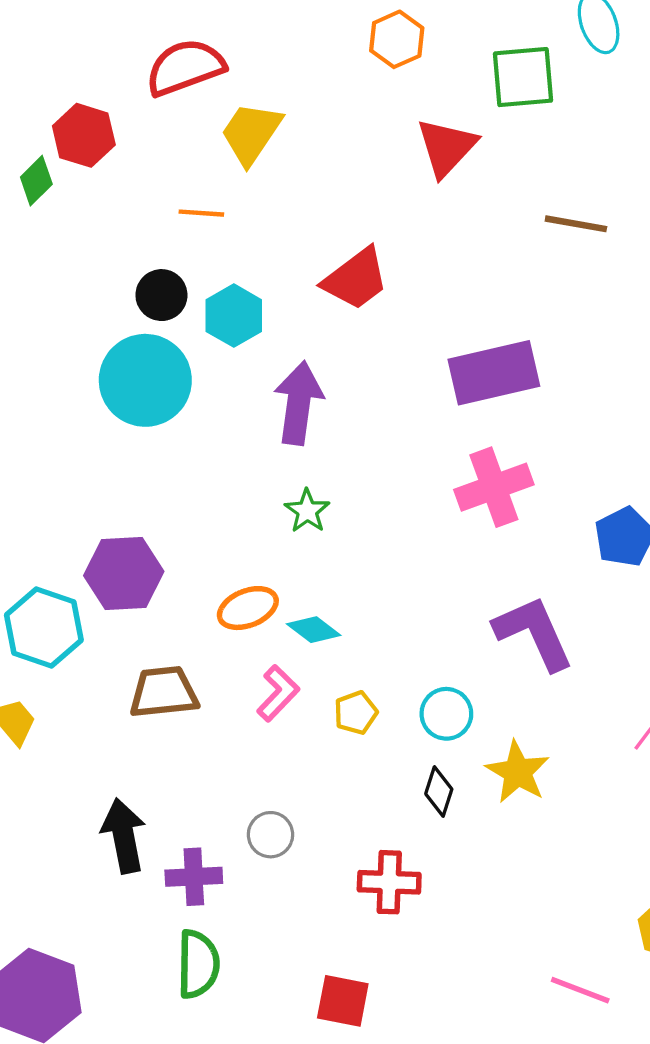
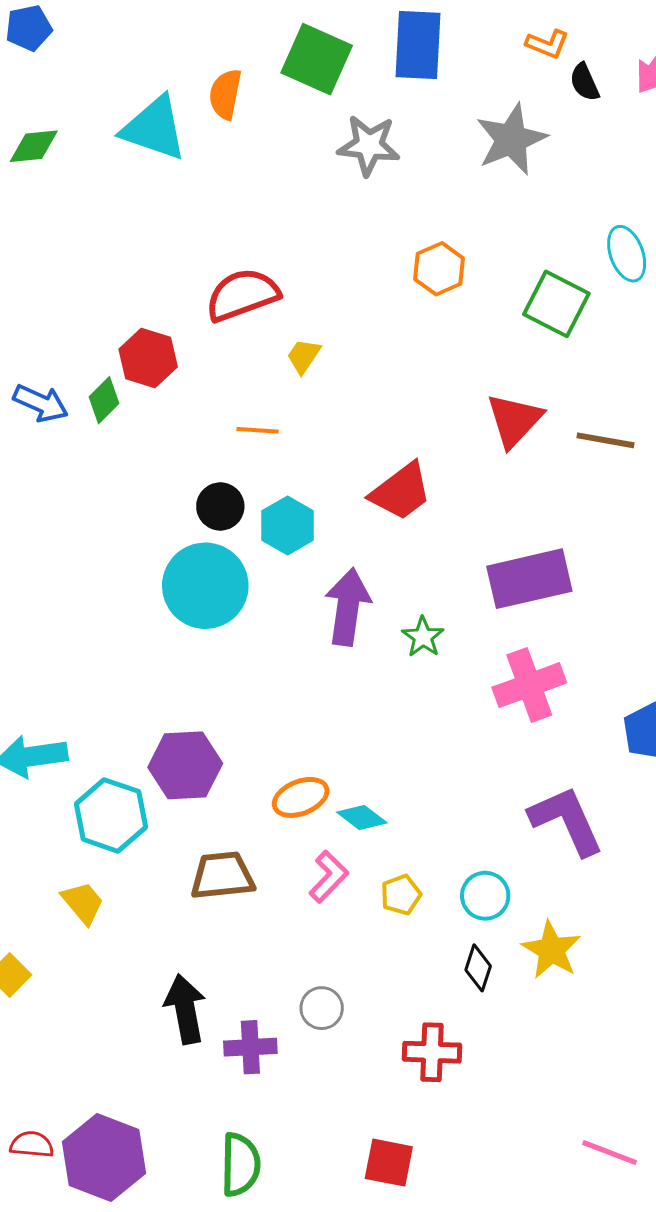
green square: (523, 77) -> (556, 304), turned 32
yellow trapezoid: (251, 133) -> (304, 356), size x0.6
red triangle: (446, 147) -> (514, 420), moved
green star: (307, 511) -> (423, 637), moved
green semicircle: (198, 964) -> (240, 1165), moved

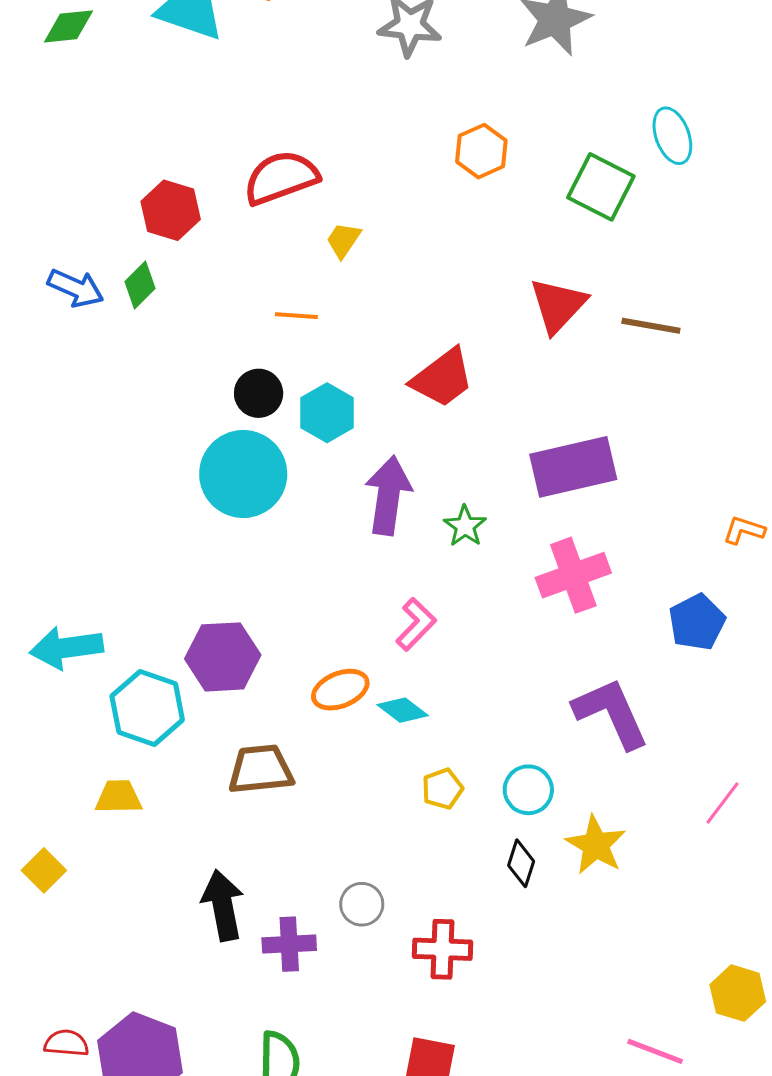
red hexagon: (148, 358) -> (171, 210), moved
pink L-shape: (329, 877) -> (416, 624), moved
yellow trapezoid: (83, 903) -> (119, 797), turned -51
red cross: (432, 1052) -> (442, 949), moved

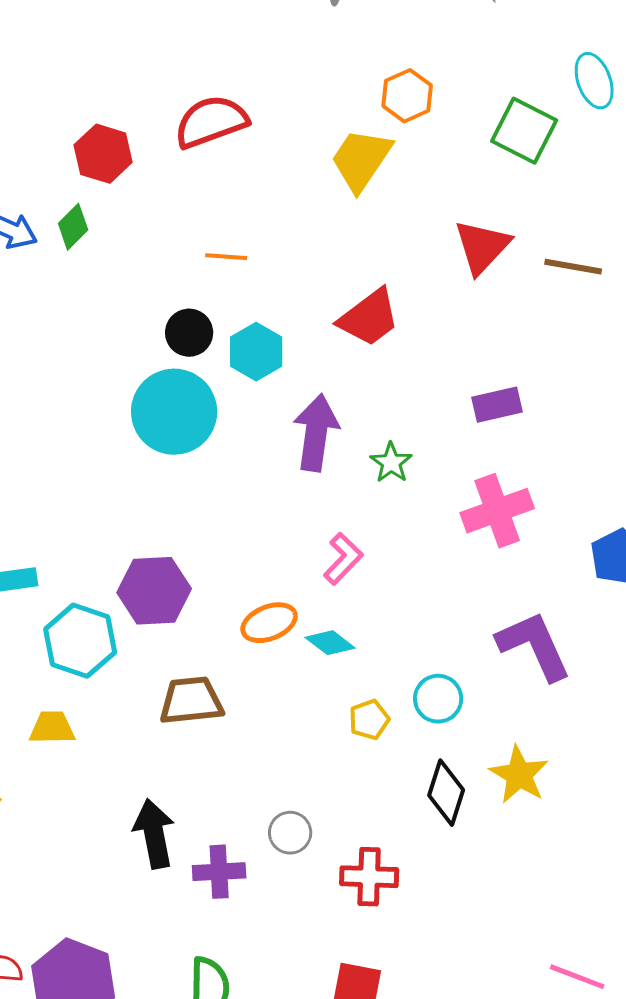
yellow trapezoid: (343, 240) -> (361, 160), moved, size x1.8
purple rectangle: (573, 467) -> (497, 405), size x0.6
cyan circle: (528, 790) -> (438, 699), moved
black diamond: (521, 863) -> (446, 793), size x1.4

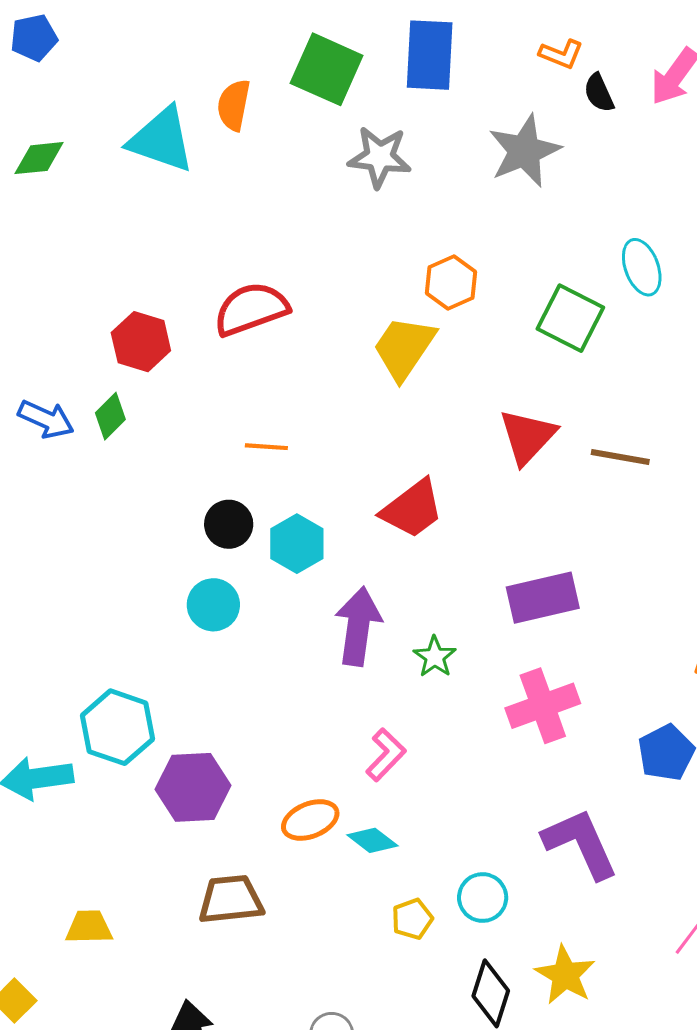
purple rectangle: (497, 405) -> (543, 598), size x1.4
cyan circle: (174, 412) -> (213, 605), size x0.6
cyan hexagon: (80, 641) -> (117, 727), moved

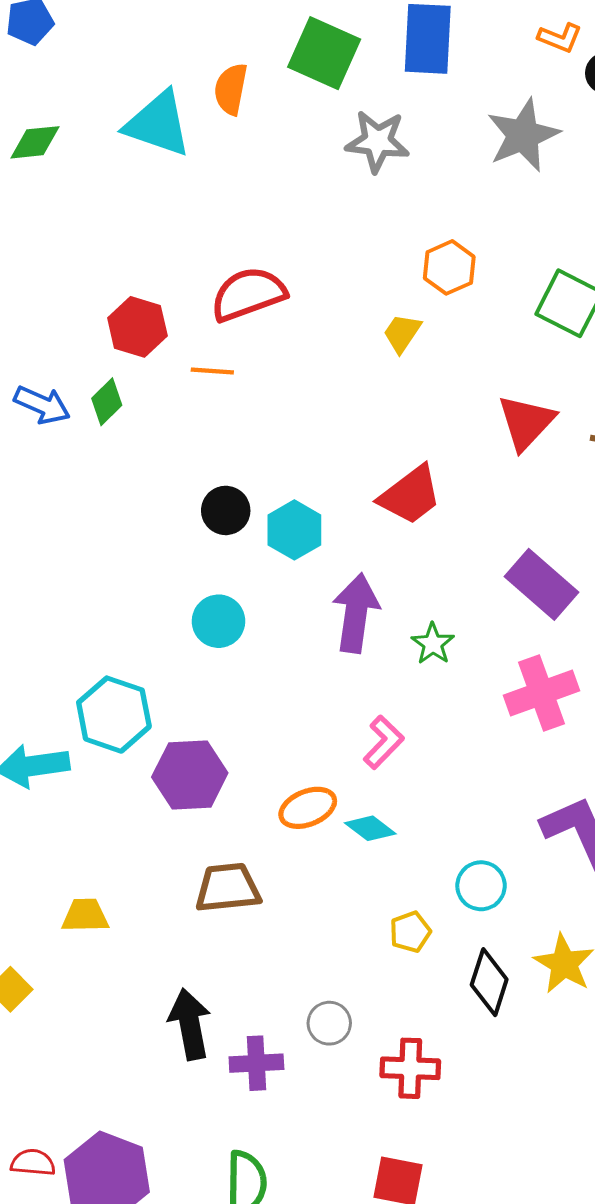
yellow trapezoid: (404, 348) -> (402, 333), size x0.6
orange line: (266, 447) -> (212, 371), moved
purple rectangle: (543, 598) -> (542, 584), turned 54
cyan circle: (213, 605) -> (219, 621), moved
yellow pentagon: (412, 919) -> (410, 932), moved

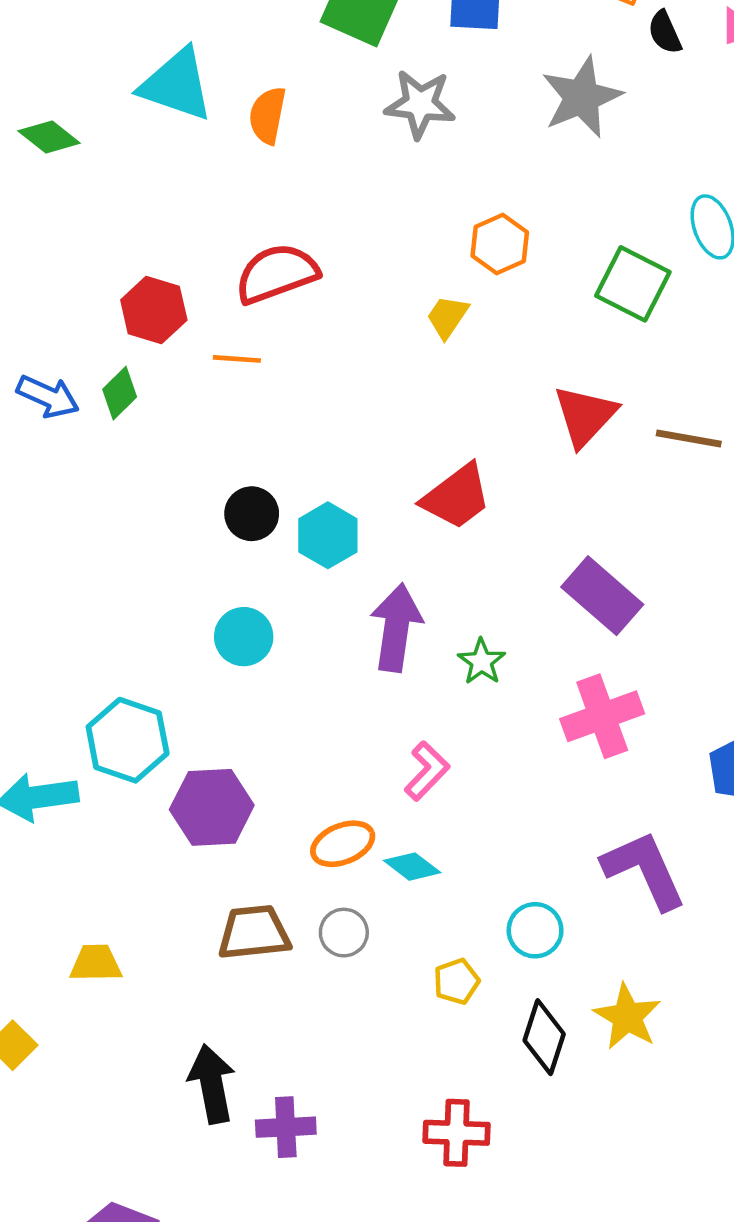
orange semicircle: (231, 89) -> (268, 115), moved
green diamond: (35, 142) -> (49, 137), moved, turned 44
gray circle: (329, 1023) -> (344, 933), moved

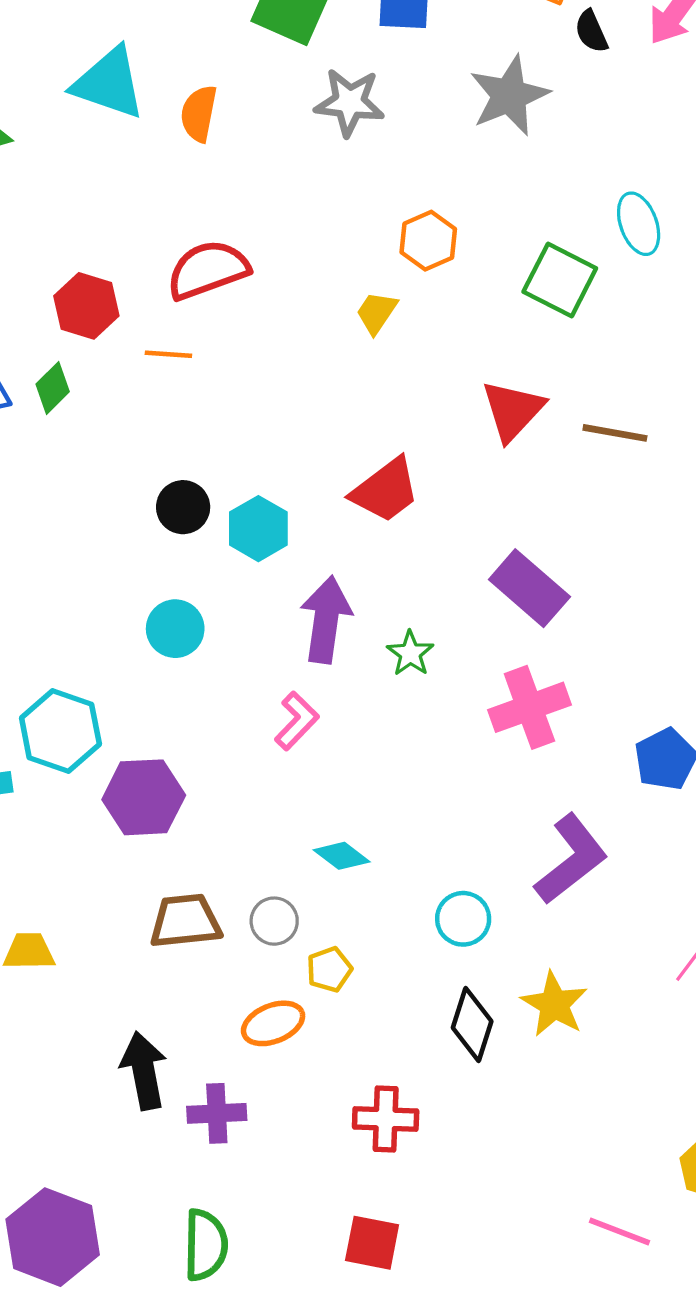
pink L-shape: (427, 771) -> (297, 721), moved
orange ellipse: (343, 844) -> (273, 1023), moved
purple L-shape: (644, 870) -> (571, 859), turned 76
yellow pentagon: (457, 981) -> (329, 969), moved

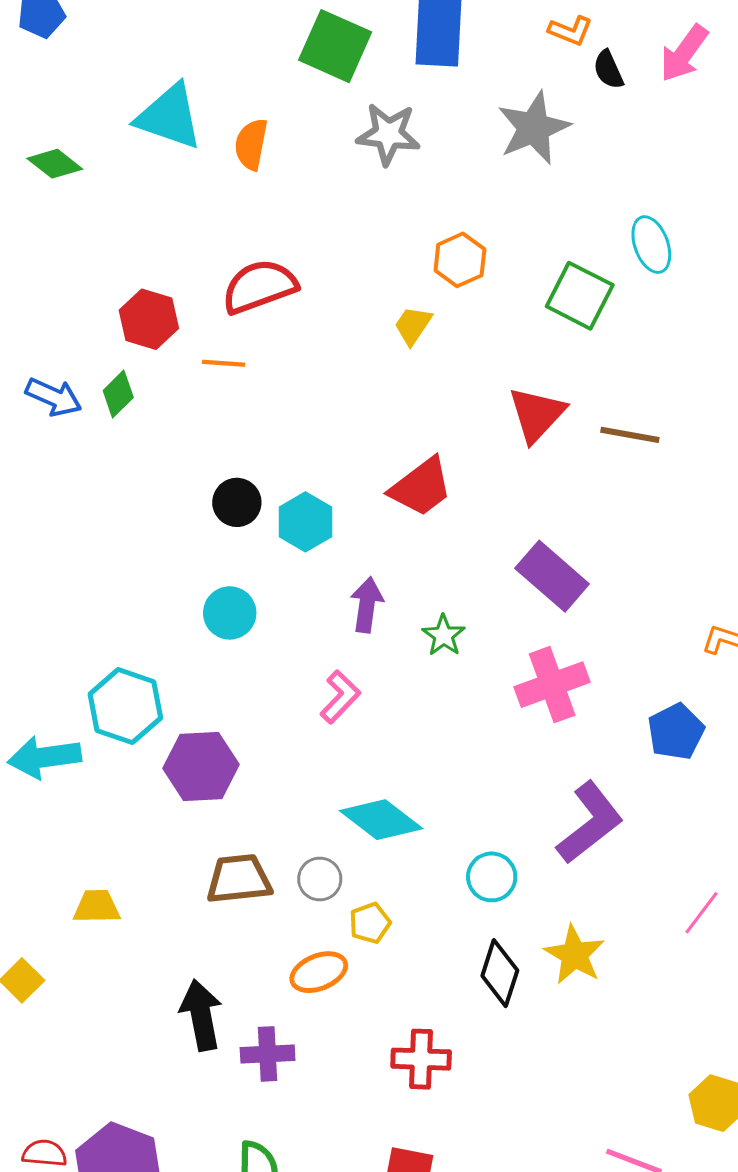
purple arrow: (326, 620) -> (367, 605), size x0.7
cyan diamond: (342, 856) -> (381, 820), size x1.6

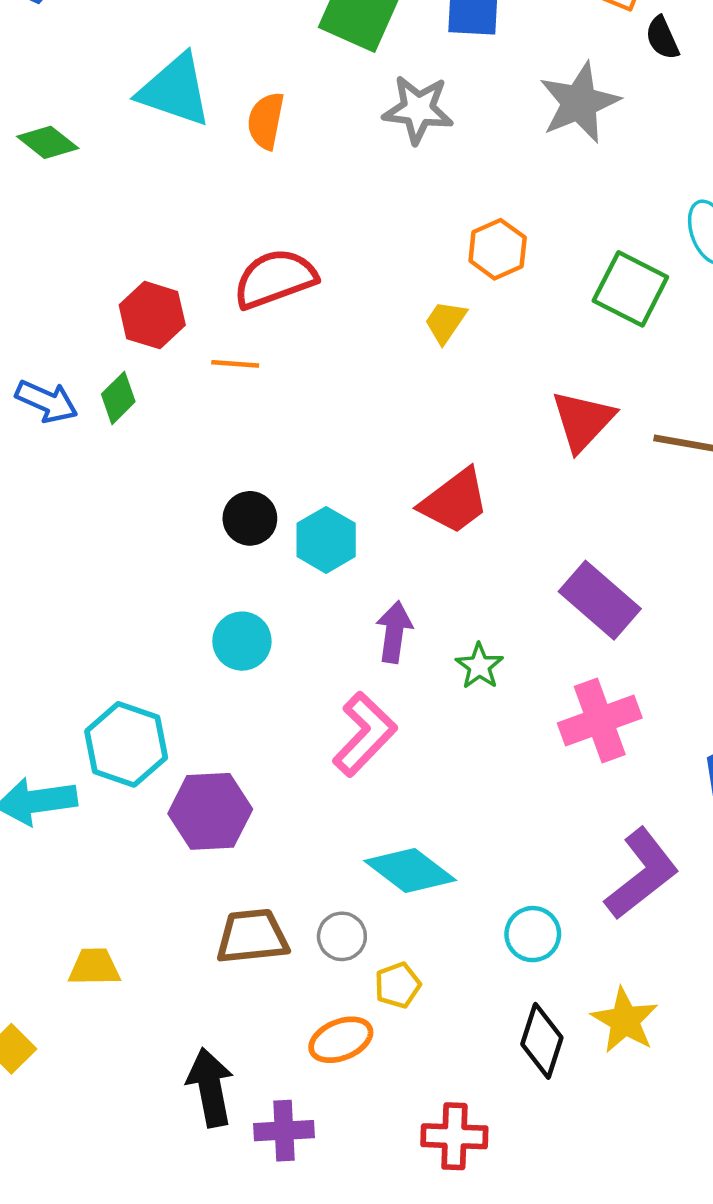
pink L-shape: (340, 697) -> (365, 734), size x1.4

